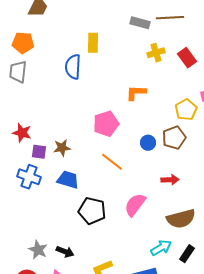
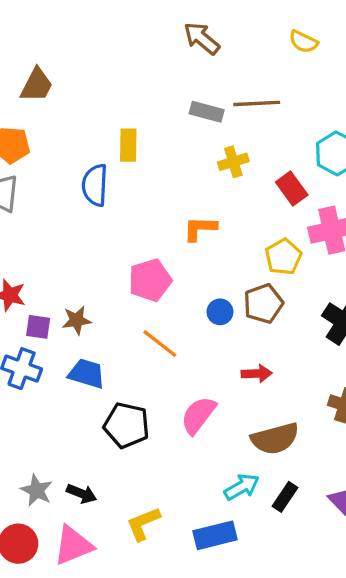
red rectangle: (187, 58) -> (292, 188), moved

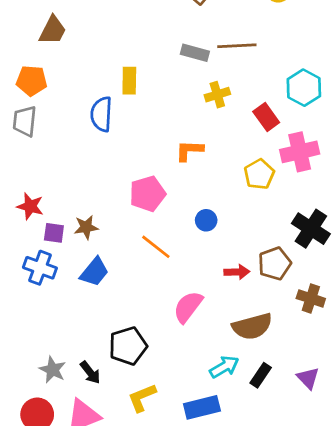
brown pentagon: (263, 304) -> (275, 264), moved
blue trapezoid: (87, 374) -> (94, 272), turned 112
black pentagon: (127, 425) -> (128, 346), moved, turned -30
black arrow: (82, 494) -> (90, 372), turned 30

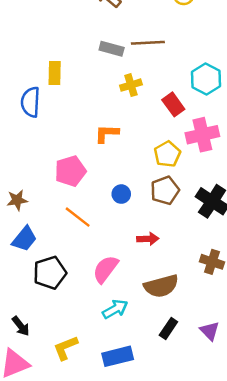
brown pentagon: (275, 264) -> (165, 190), moved
black pentagon: (128, 346) -> (50, 273), moved
cyan arrow: (224, 367) -> (115, 309), moved

